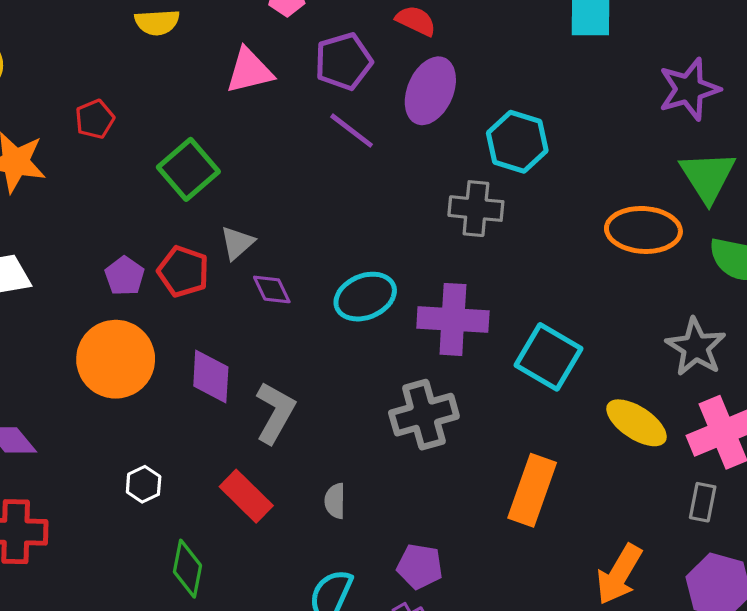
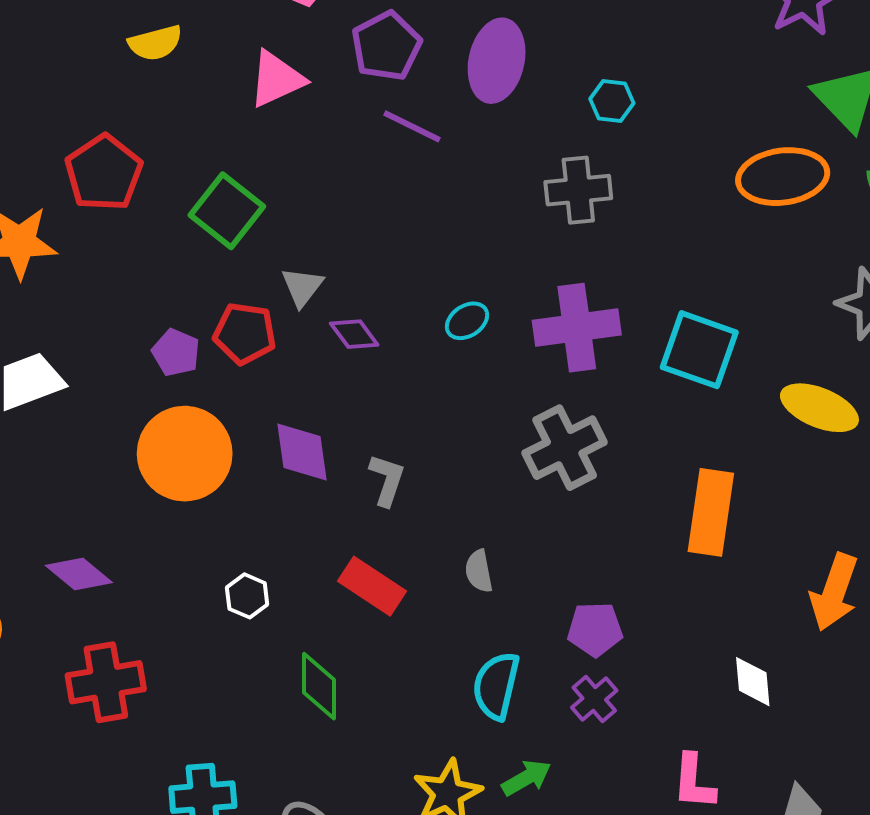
red pentagon: (95, 119) -> (104, 173), size x1.6
cyan hexagon: (517, 142) -> (612, 101), size x0.6
cyan ellipse: (365, 297) -> (467, 321), size x0.6
gray L-shape: (275, 413) -> (387, 480), size x0.7

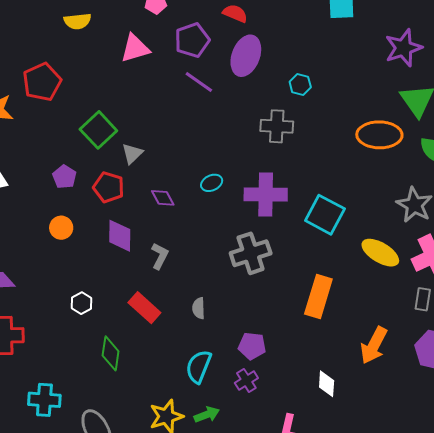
green square: (227, 211) -> (98, 130), moved
red pentagon: (245, 333) -> (109, 187), moved
purple diamond: (354, 334) -> (163, 198), moved
orange circle: (185, 454) -> (61, 228), size x0.5

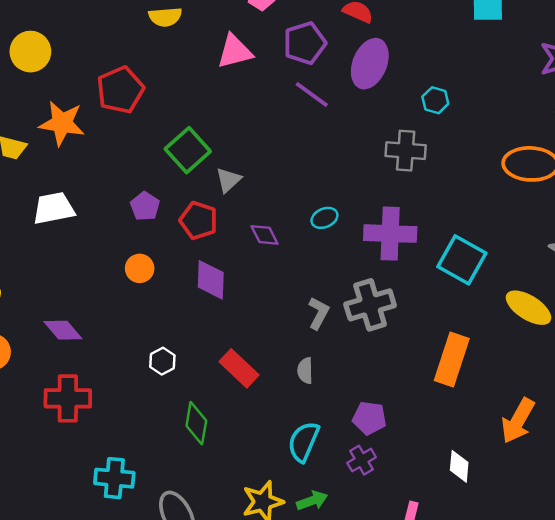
gray L-shape: (160, 256) -> (319, 313), moved

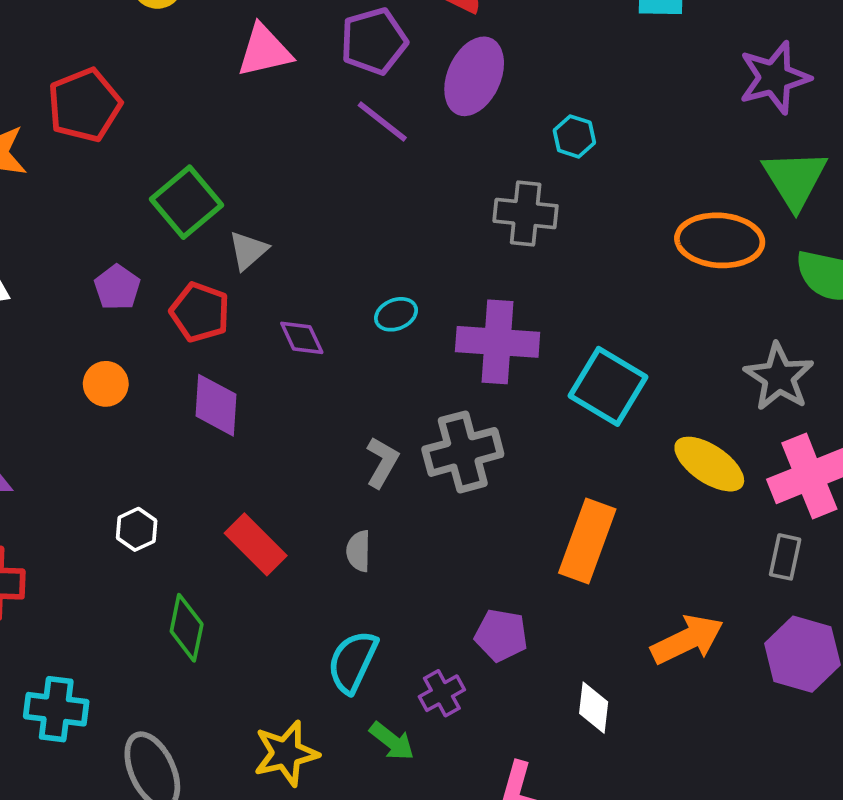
purple pentagon: (369, 418) -> (501, 635), moved
orange arrow: (518, 421) -> (687, 640), turned -147
green arrow: (312, 501) -> (392, 741), moved, turned 56

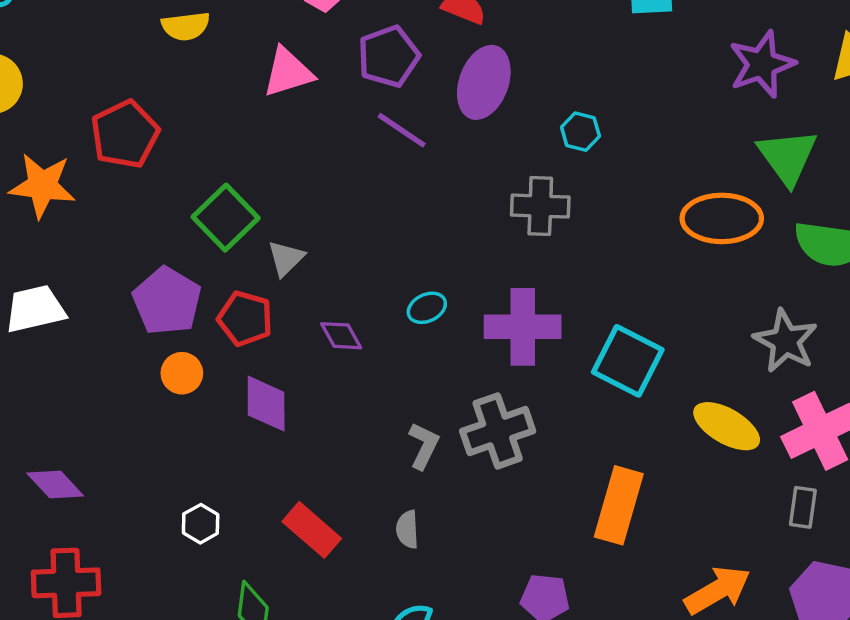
purple pentagon: (117, 287) -> (167, 301), size x1.6
orange circle: (106, 384) -> (182, 373), moved

